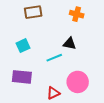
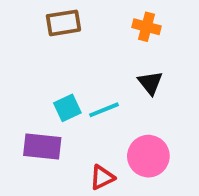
black triangle: (70, 44) -> (150, 83), moved, turned 40
cyan square: (23, 46) -> (67, 108), moved

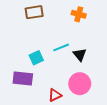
black triangle: (150, 83) -> (80, 55), moved
cyan line: (104, 110) -> (61, 47), moved

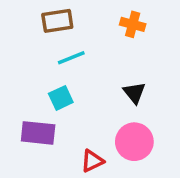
cyan line: (61, 47) -> (71, 58), moved

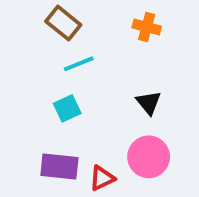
brown rectangle: (57, 21) -> (63, 23), turned 48
purple rectangle: (38, 133) -> (59, 167), moved

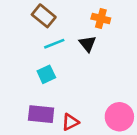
black triangle: (149, 103) -> (88, 44), moved
pink circle: (149, 157) -> (119, 117), moved

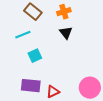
orange cross: (101, 19) -> (64, 12), moved, turned -32
cyan line: (54, 44) -> (23, 35), moved

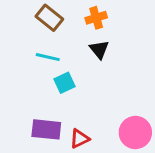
cyan line: (23, 35) -> (48, 57), moved, turned 35
cyan square: (35, 56) -> (64, 83), moved

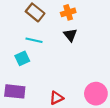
cyan square: (64, 83) -> (22, 58), moved
purple rectangle: (46, 129) -> (15, 91), moved

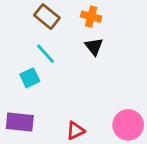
orange cross: (68, 12) -> (91, 17), turned 32
cyan line: (34, 40) -> (45, 54), turned 35

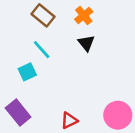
orange cross: (91, 17) -> (84, 15), turned 36
purple rectangle: (20, 122) -> (18, 113), turned 45

